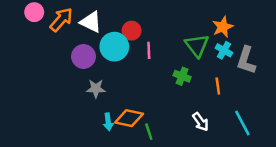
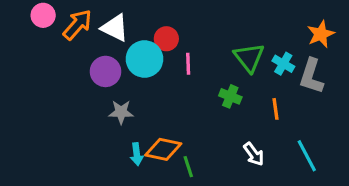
orange star: (223, 27) -> (321, 34), moved

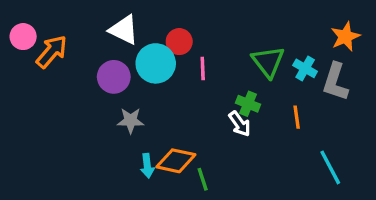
pink circle: (43, 15) -> (23, 37), moved
orange arrow: (77, 25) -> (52, 52), moved
white arrow: (254, 154) -> (240, 124), moved

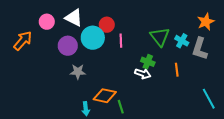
pink circle: (23, 37) -> (47, 22), moved
orange arrow: (52, 52) -> (23, 41), moved
white arrow: (240, 124) -> (143, 74), turned -35
cyan arrow: (147, 166) -> (86, 109), moved
cyan line: (330, 167) -> (209, 99), moved

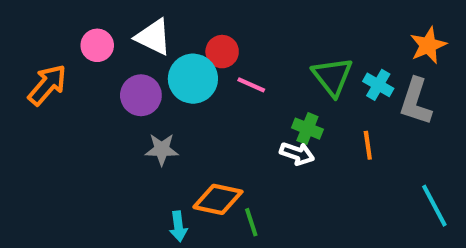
pink line: (121, 41) -> (251, 85), turned -64

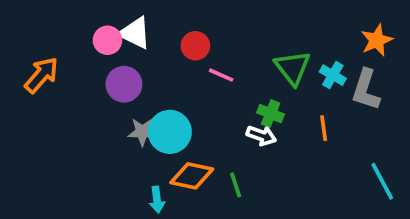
pink circle: (97, 45) -> (107, 40), moved
cyan circle: (193, 79) -> (170, 132), moved
green line: (251, 222) -> (236, 185), moved

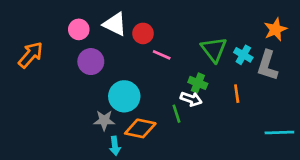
white triangle: (135, 33) -> (115, 24), moved
gray star: (142, 132) -> (104, 120), moved
cyan line: (382, 181) -> (279, 132), turned -64
green line: (236, 185) -> (176, 114), moved

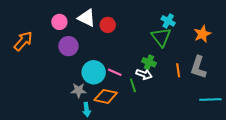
orange star: (275, 29) -> (202, 34), moved
pink line: (162, 55) -> (115, 72), moved
cyan cross: (243, 55) -> (168, 21), moved
gray L-shape: (267, 66) -> (198, 67), moved

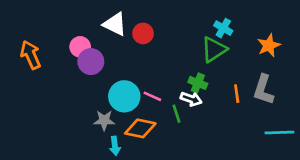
pink circle: (59, 22) -> (80, 47), moved
green triangle: (161, 37) -> (214, 49), turned 35
orange arrow: (23, 41) -> (31, 55), turned -65

